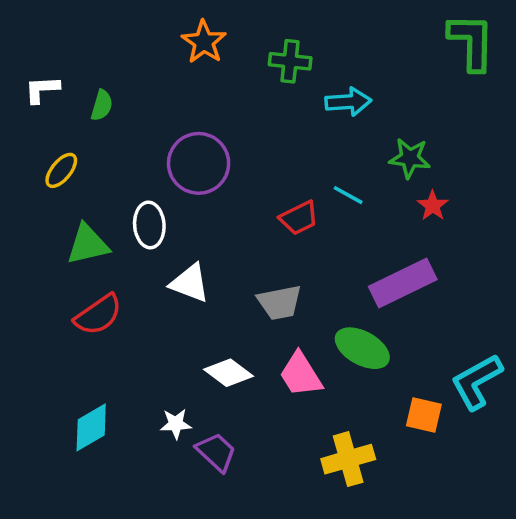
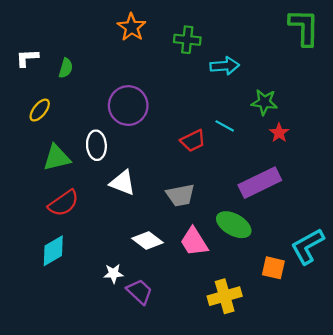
cyan diamond: (91, 427) -> (53, 251), moved

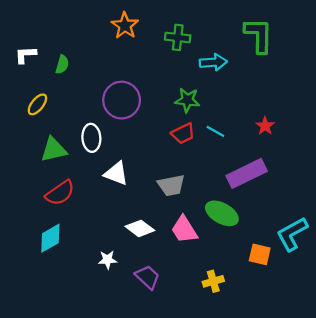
green L-shape: (304, 27) -> (259, 35), moved
green star: (264, 102) -> (187, 100), moved
cyan line: (225, 126) -> (215, 131), moved
purple trapezoid: (140, 292) -> (147, 277), moved
yellow cross: (225, 296) -> (213, 281), size x0.7

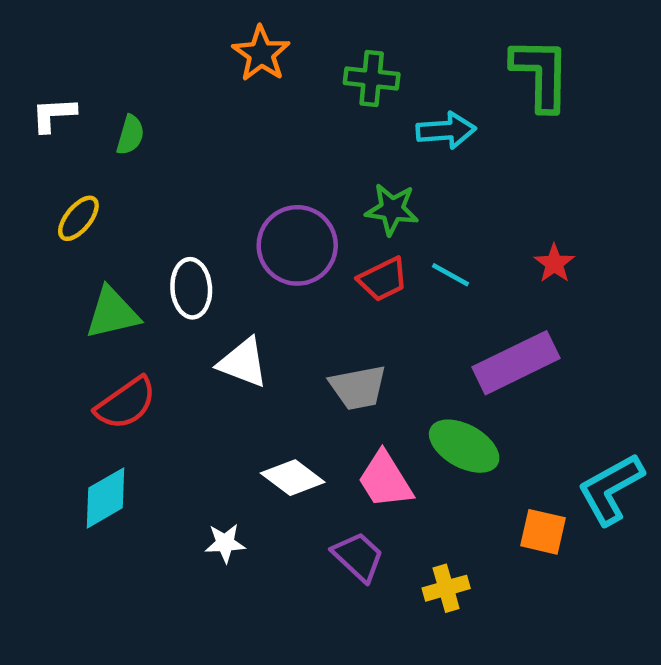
purple circle: (122, 100) -> (297, 245), moved
purple trapezoid: (147, 277) -> (358, 557), moved

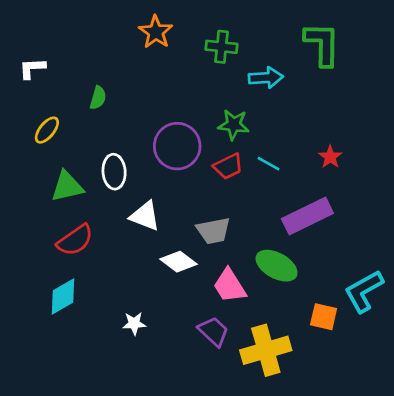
green semicircle: (130, 135) -> (98, 98), moved
white diamond: (293, 478) -> (179, 262), moved
yellow cross: (446, 588) -> (266, 350), size x1.8

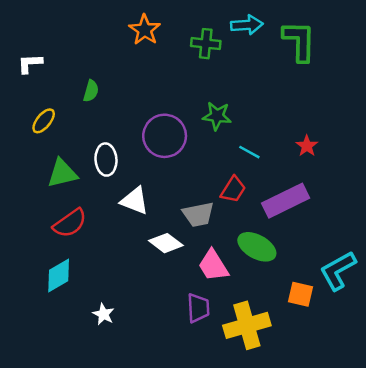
cyan arrow: (266, 78) -> (247, 25), moved
red trapezoid: (228, 166) -> (233, 189), moved, turned -32
white star: (134, 323) -> (103, 314), moved, turned 30
purple trapezoid: (213, 331) -> (198, 308), turned 44

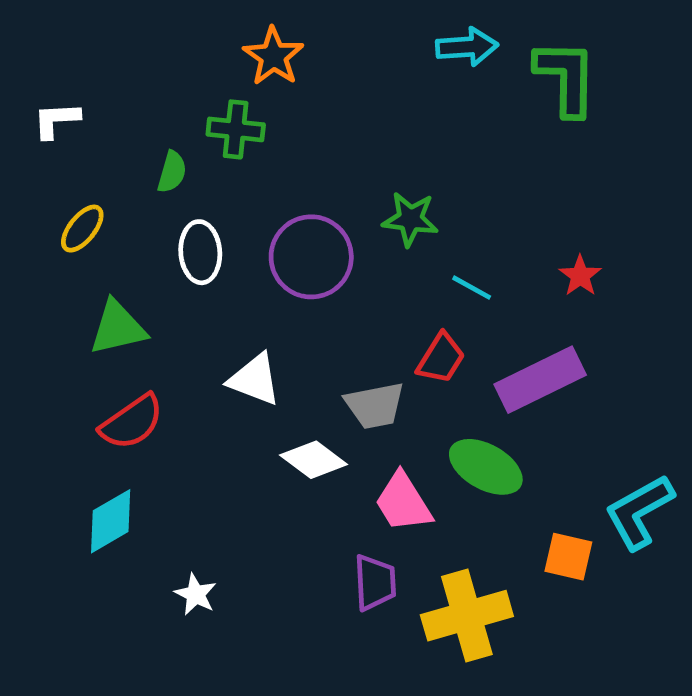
green cross: (206, 44) -> (236, 129), moved
white ellipse: (106, 160) -> (200, 252), moved

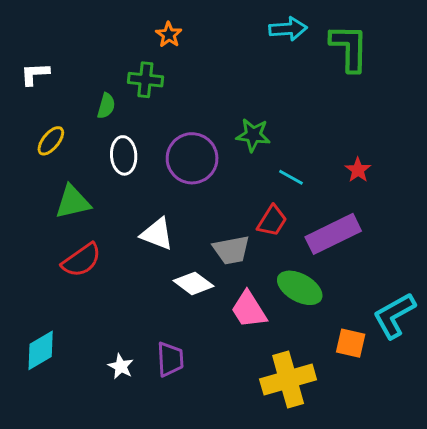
orange star: (273, 56) -> (169, 35), size x0.7
cyan diamond: (111, 521) -> (41, 350), moved
purple trapezoid: (375, 583) -> (170, 359), moved

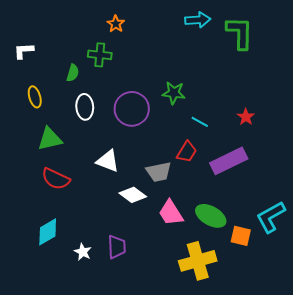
yellow ellipse: (51, 141) -> (35, 97), turned -55
red semicircle: (81, 260) -> (56, 179), turned 60
green ellipse: (300, 288) -> (211, 216), moved
cyan diamond: (41, 350) -> (48, 232), moved

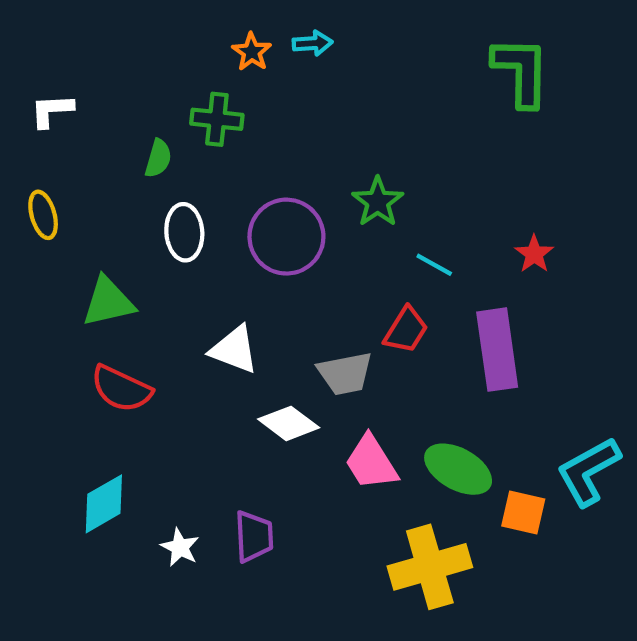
cyan arrow: (198, 20) -> (313, 43), moved, size x0.7
green star: (174, 93) -> (378, 202), turned 30
yellow ellipse: (35, 97) -> (43, 215), moved
purple rectangle: (229, 161) -> (497, 350), turned -72

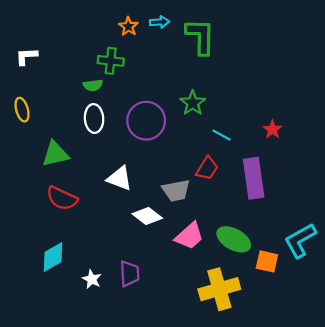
green L-shape: (521, 71) -> (200, 36), moved
green semicircle: (158, 158) -> (93, 85), moved, turned 66
pink trapezoid: (371, 463) -> (189, 236), turned -100

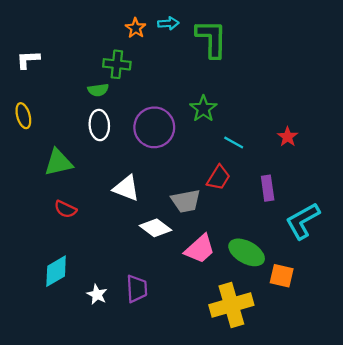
purple rectangle: (254, 178) -> (268, 188), size x0.6
red semicircle: (62, 198) -> (65, 209), size x0.7
cyan L-shape: (300, 240) -> (303, 221), moved

